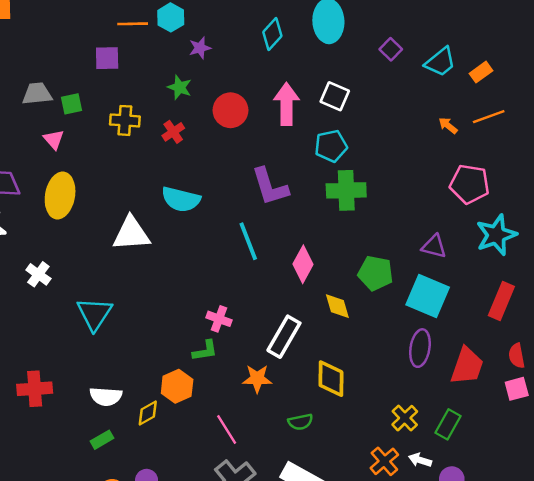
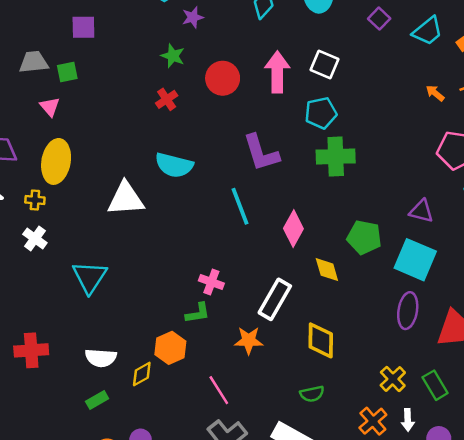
purple square: (107, 58) -> (83, 27), moved
yellow cross: (125, 120) -> (35, 200), moved, size x0.7
green semicircle: (300, 422) -> (312, 394), moved
green rectangle: (448, 424) -> (435, 385), turned -60
white arrow: (420, 460) -> (408, 420), turned -110

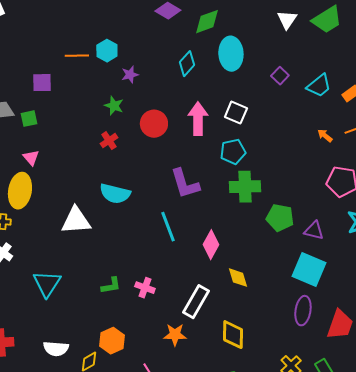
pink triangle: (50, 107) -> (31, 158), moved
green pentagon: (364, 237) -> (280, 218), moved
green L-shape: (198, 313) -> (111, 286), moved

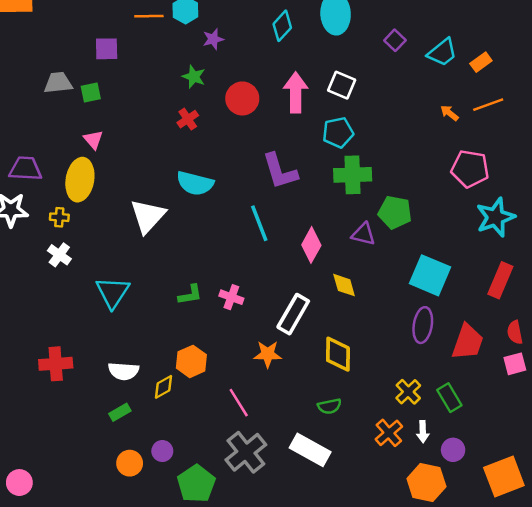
white triangle: (76, 221) -> (148, 216), turned -44
purple triangle: (314, 231) -> (363, 234), moved

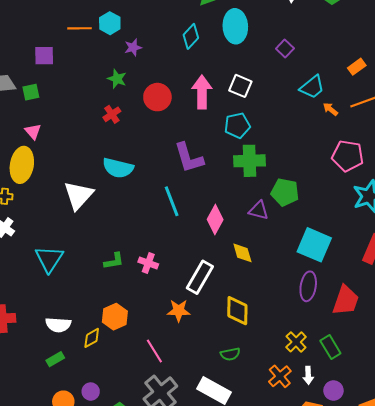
cyan trapezoid: (442, 52) -> (312, 87), moved

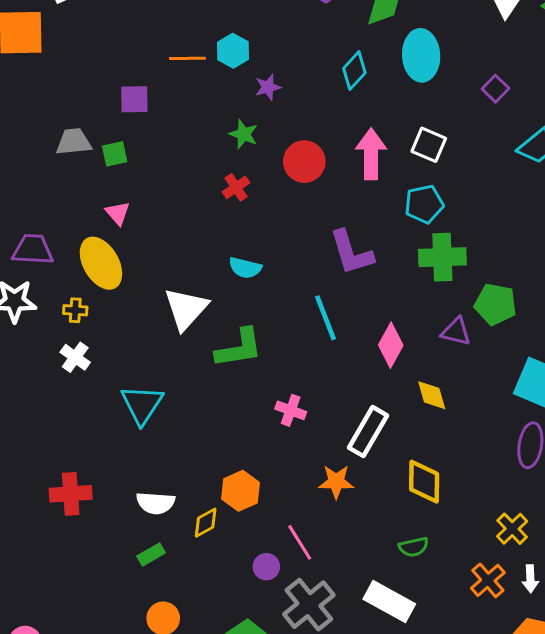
yellow ellipse: (22, 165) -> (101, 263), turned -40
cyan semicircle: (118, 168) -> (245, 268), size x0.7
green L-shape: (114, 261) -> (239, 348), moved, size x1.6
purple circle: (91, 392) -> (266, 567), moved

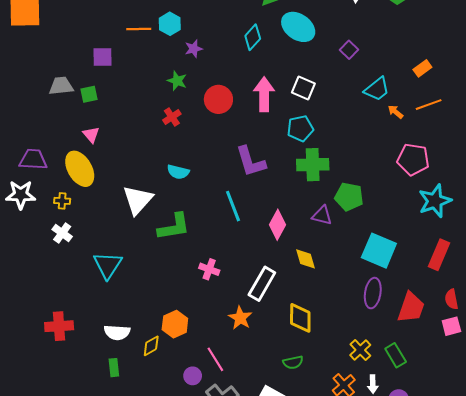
cyan ellipse: (421, 55) -> (298, 27), turned -52
orange star: (336, 482) -> (240, 318), turned 30
green rectangle: (151, 555) -> (114, 368), turned -66

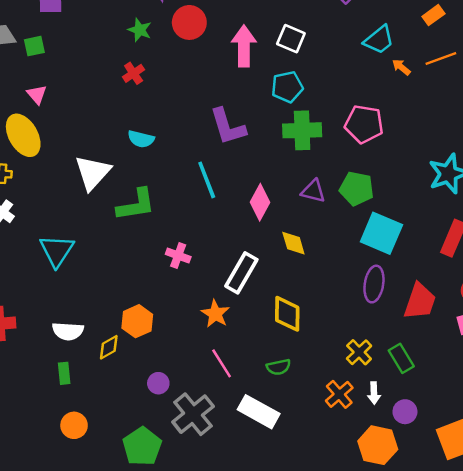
red circle: (218, 99) -> (189, 22), moved
pink pentagon: (413, 159) -> (364, 124), moved
green pentagon: (349, 197) -> (357, 189), moved
pink line: (215, 359) -> (222, 363), moved

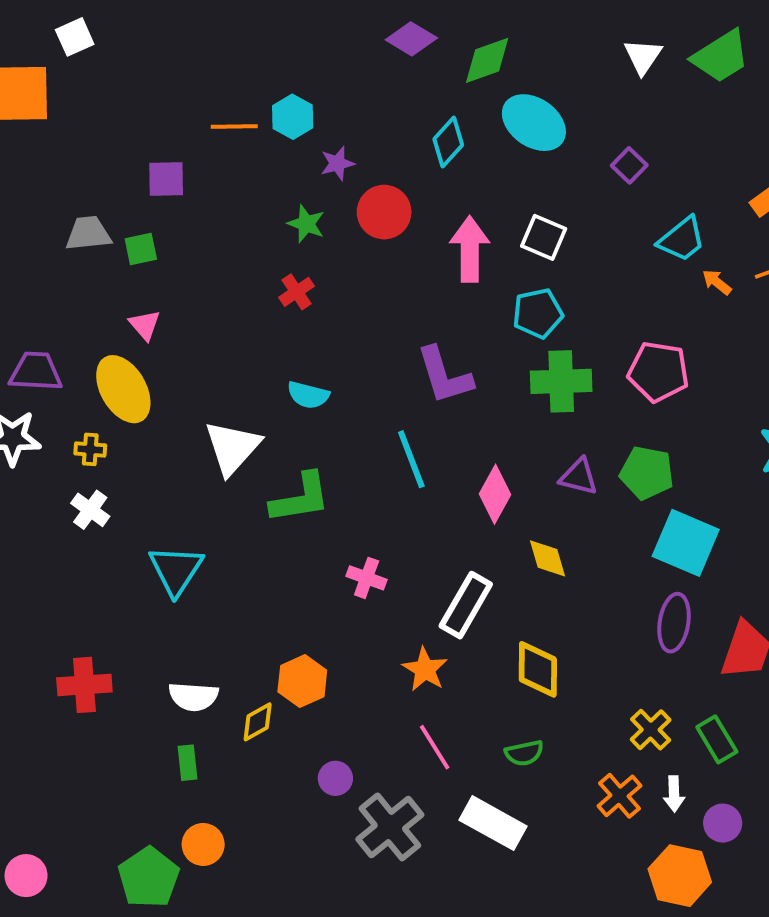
green pentagon: (142, 446) -> (149, 878), moved

